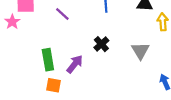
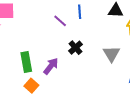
purple line: (62, 14) -> (60, 21), moved
orange square: (53, 85) -> (31, 86), turned 32

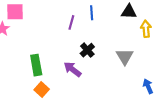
purple line: (60, 21) -> (71, 22), turned 64
purple arrow: (51, 66) -> (72, 69), moved, turned -90

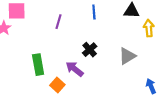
purple line: (71, 22) -> (58, 22), moved
gray triangle: (125, 56) -> (127, 56), turned 30
orange square: (42, 90) -> (57, 85), moved

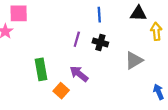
purple line: (58, 22) -> (77, 39), moved
black cross: (90, 50) -> (100, 43), moved, turned -32

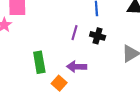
purple arrow: (79, 74) -> (77, 67), turned -36

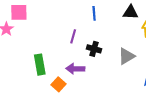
black cross: (98, 36) -> (94, 49), moved

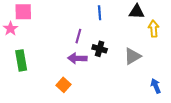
green rectangle: (40, 65) -> (21, 60), moved
purple arrow: (75, 69) -> (77, 58), moved

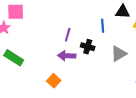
blue line: (100, 13) -> (103, 26), moved
green rectangle: (21, 60) -> (14, 58), turned -48

